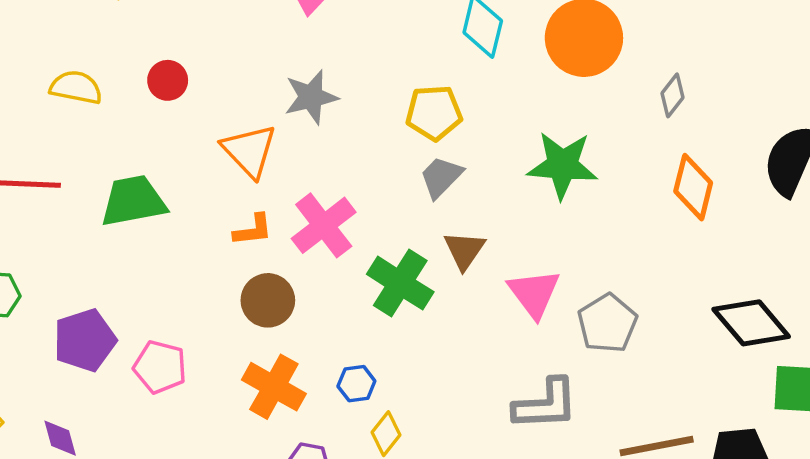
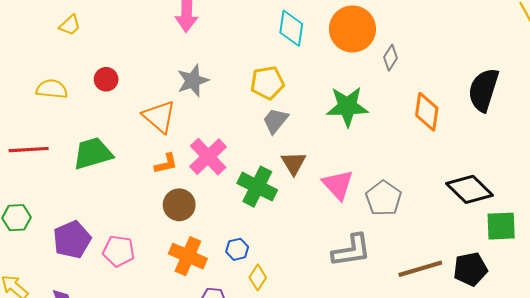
gray diamond: (672, 95) -> (390, 58), moved

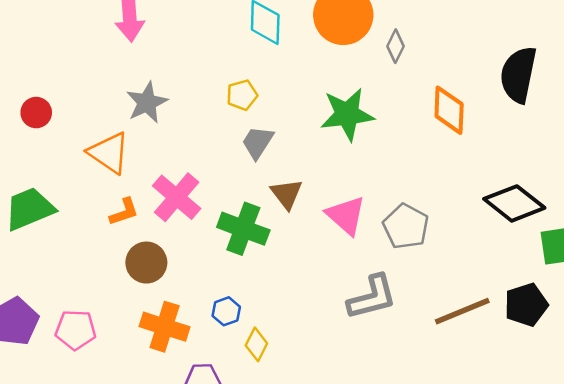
yellow pentagon: (267, 83) -> (242, 95), size x0.7

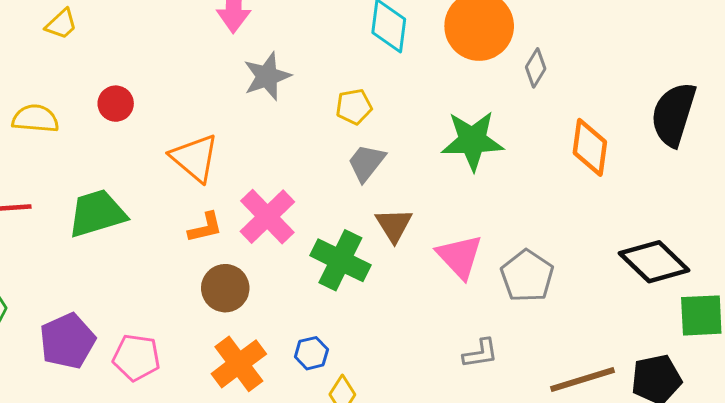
gray star: (147, 103) -> (267, 76), moved
gray L-shape: (372, 297) -> (480, 353), size x0.6
orange cross: (165, 327) -> (239, 364), turned 30

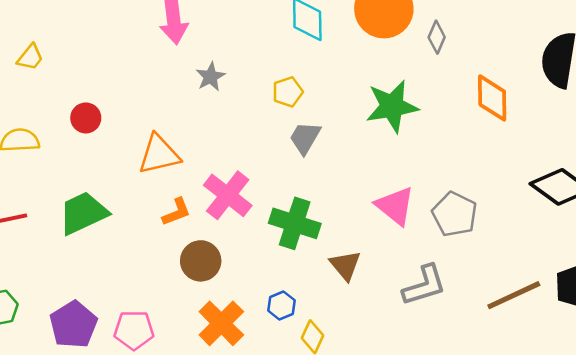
gray star: (267, 76) -> (211, 77), size x0.7
orange triangle: (195, 158) -> (159, 154), turned -45
brown triangle: (394, 225) -> (345, 265), moved
gray L-shape: (480, 353) -> (424, 285), size x1.5

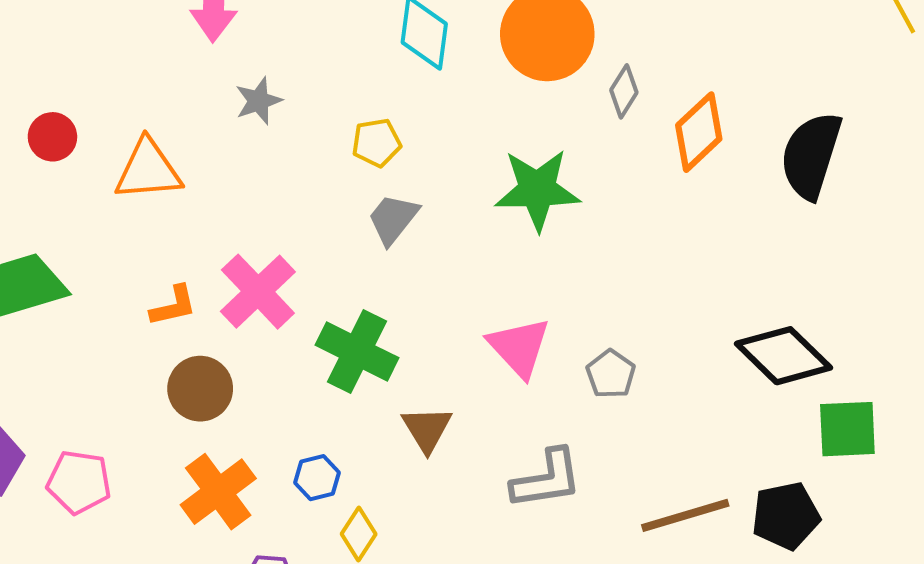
orange diamond: (492, 98) -> (699, 132), moved, turned 39
orange triangle: (159, 154) -> (148, 170), moved
gray pentagon: (455, 214) -> (611, 374), size x0.7

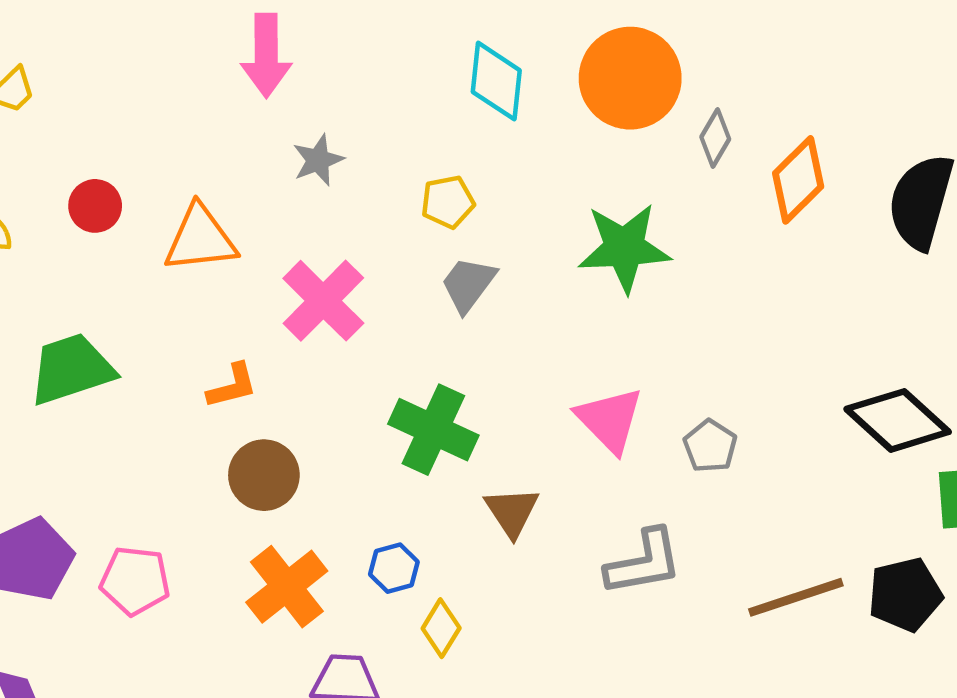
pink cross: (258, 292) -> (323, 301), moved

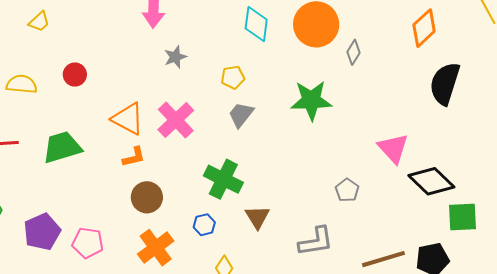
orange diamond: (798, 180) -> (424, 28), moved
orange triangle: (200, 239) -> (128, 119), moved, turned 33
pink triangle: (610, 420) -> (393, 148), moved
blue hexagon: (394, 568) -> (204, 225), moved

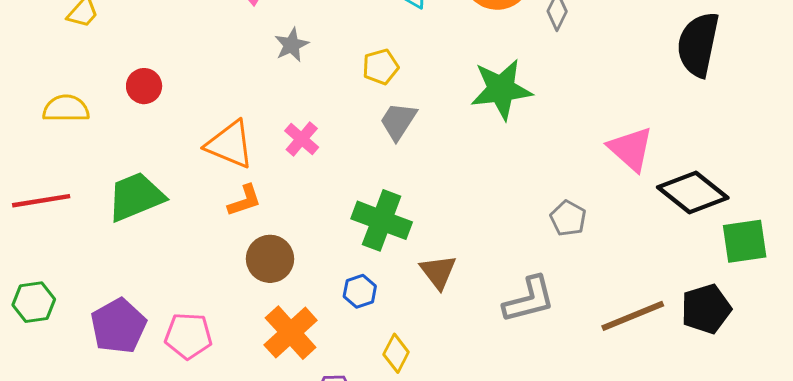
pink cross: (176, 120) -> (302, 139), size x0.6

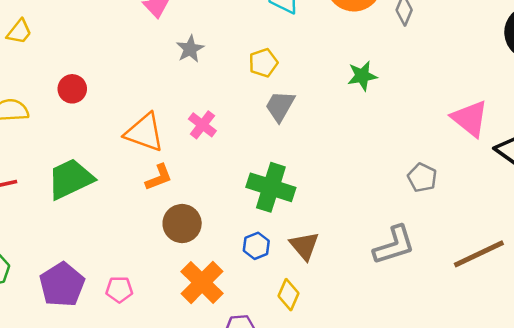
green star: (501, 89) -> (362, 76), size x0.6
brown triangle: (438, 272) -> (304, 246), moved
pink pentagon: (188, 336) -> (119, 290), size x0.7

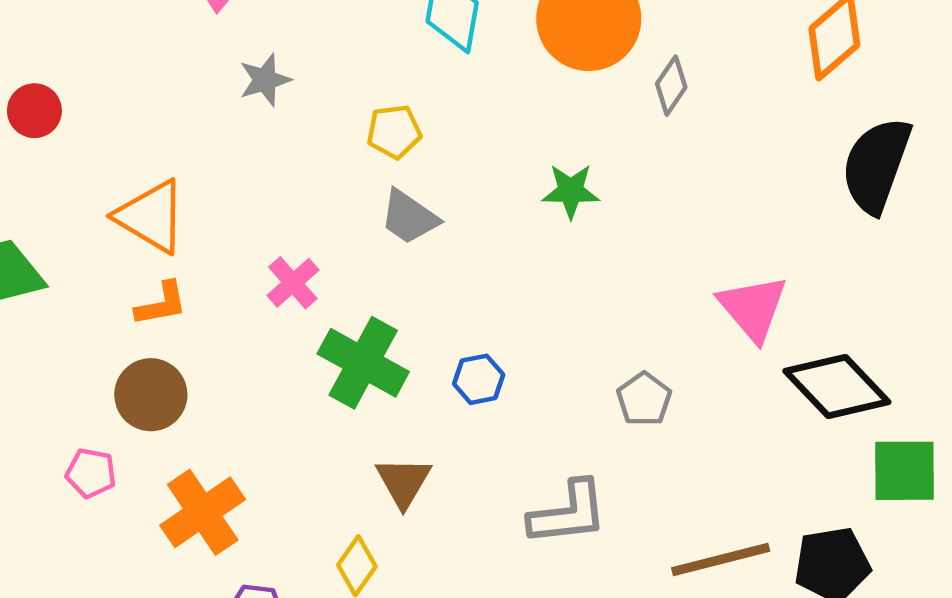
gray trapezoid: (280, 106) -> (409, 217), turned -96
pink cross: (202, 125) -> (293, 283), moved
brown circle: (182, 224) -> (151, 395), moved
blue hexagon: (256, 246) -> (479, 379), moved
pink pentagon: (119, 290) -> (91, 473), moved

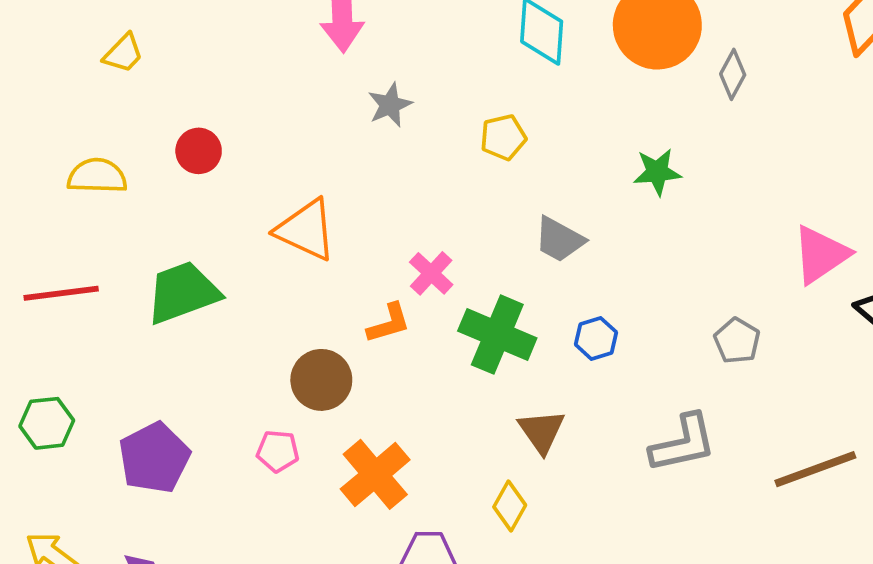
gray trapezoid: (409, 217) -> (559, 239), moved
orange L-shape: (161, 304) -> (389, 323), moved
pink triangle: (753, 308) -> (821, 254), turned 42

